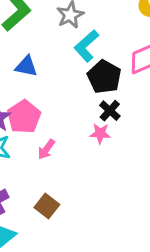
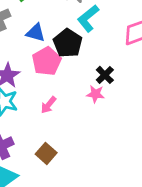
black pentagon: (104, 77) -> (68, 43), moved
pink pentagon: (24, 117) -> (47, 61), moved

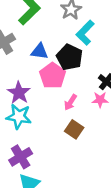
pink arrow: (49, 105) -> (70, 102), moved
brown square: (46, 153) -> (74, 129), moved

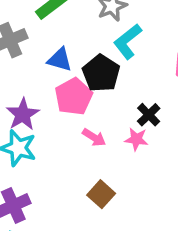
pink arrow: (70, 102) -> (94, 137), turned -98
brown square: (74, 129) -> (101, 194), moved

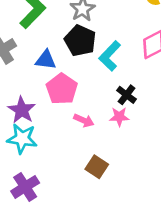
cyan L-shape: (128, 41) -> (110, 56), moved
black pentagon: (101, 73) -> (80, 41), moved

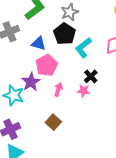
purple star: (22, 110) -> (31, 82), moved
pink arrow: (84, 120) -> (58, 89), turned -104
brown square: (97, 167) -> (53, 122), moved

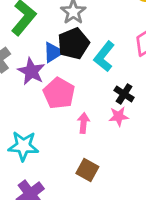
black pentagon: (65, 34) -> (73, 44), turned 30
blue triangle: (39, 43) -> (53, 52), moved, turned -35
purple star: (31, 82) -> (31, 71), moved

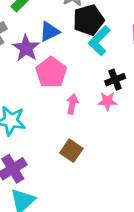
black pentagon: (73, 44) -> (89, 20), moved
black cross: (124, 94) -> (115, 80), turned 30

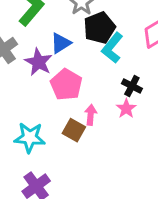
black cross: (115, 80) -> (132, 86), turned -36
pink star: (107, 101) -> (126, 109), turned -30
brown square: (71, 151) -> (74, 130), moved

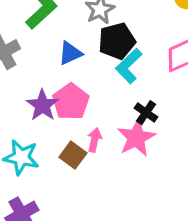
purple star: (38, 62) -> (42, 105), moved
pink star: (126, 109) -> (136, 138), size x1.6

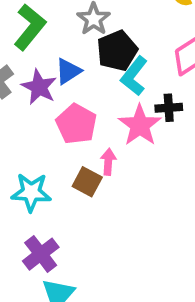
purple star: (42, 105) -> (39, 87), moved
black cross: (146, 113) -> (169, 108), moved, turned -30
pink star: (136, 138) -> (140, 125), moved

